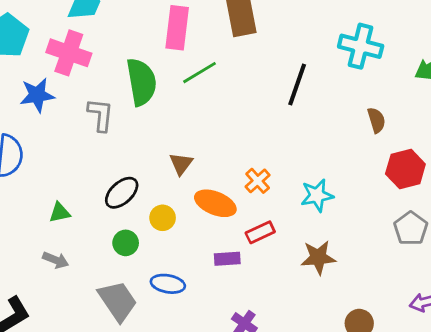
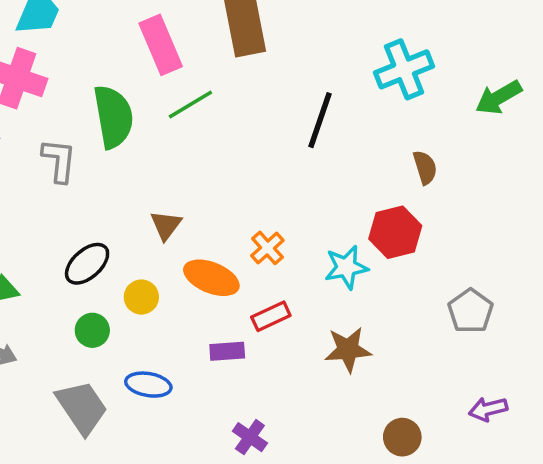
pink rectangle: (177, 28) -> (161, 45), turned -30
cyan cross: (361, 46) -> (404, 69), turned -36
red hexagon: (405, 169) -> (395, 232), moved

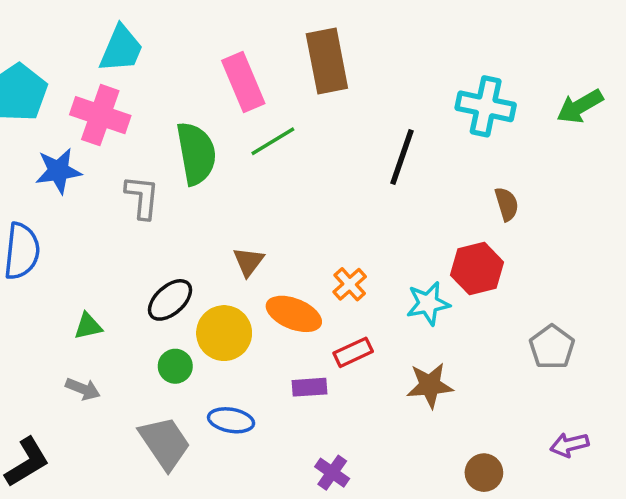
cyan cross: (404, 69) -> (486, 106), turned 34
green arrow: (499, 97) -> (580, 106), moved
yellow circle: (141, 297) -> (224, 333), size x1.6

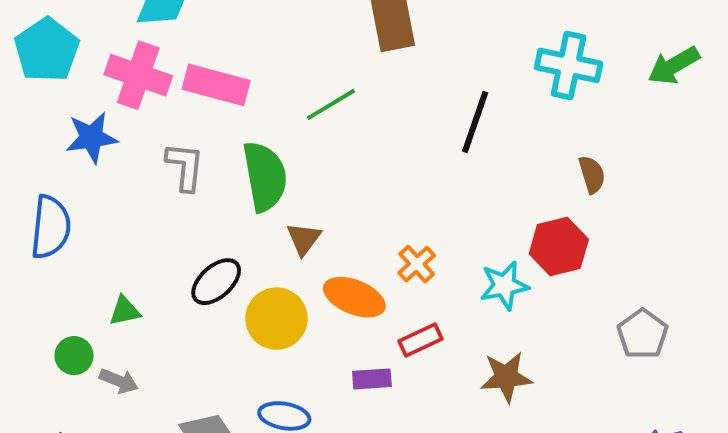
pink rectangle: (243, 82) -> (216, 85), moved, turned -52
green semicircle: (196, 153) -> (265, 176), moved
green circle: (175, 366) -> (74, 356), moved

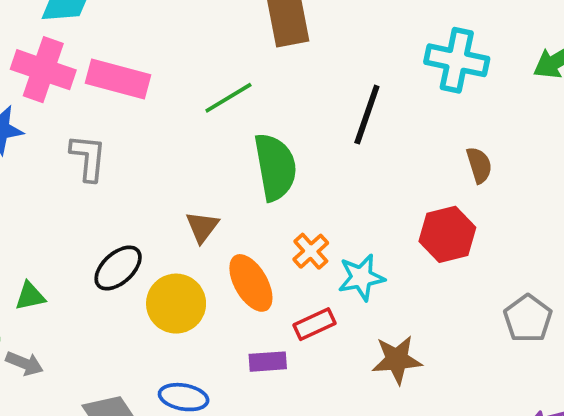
green semicircle: (265, 176) -> (275, 167), moved
cyan star: (504, 285) -> (361, 277), moved
orange ellipse: (354, 297) -> (251, 283), turned 38

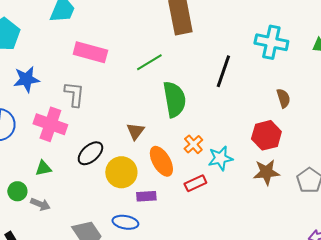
pink cross: (43, 70) -> (50, 124), moved
brown star: (397, 360) -> (266, 172), moved
purple rectangle: (268, 362) -> (146, 196), moved

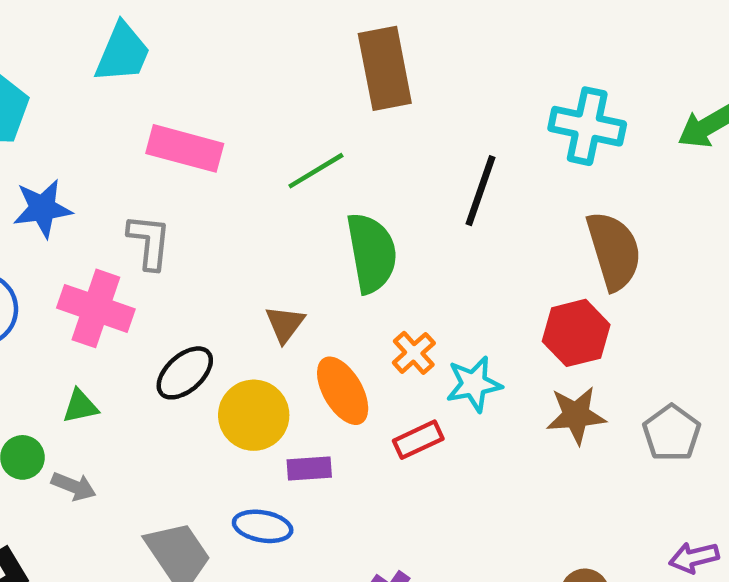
brown semicircle: (283, 98) -> (614, 251), size x1.8

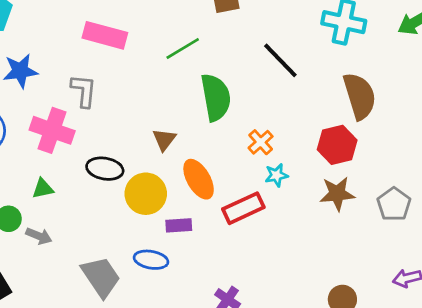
black line: (480, 191) -> (280, 60), turned -63
orange cross: (414, 353) -> (261, 142), moved
black ellipse: (185, 373) -> (105, 169), turned 52
cyan star: (474, 384) -> (276, 175), size x0.7
red rectangle: (418, 440) -> (243, 208), size x1.4

